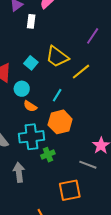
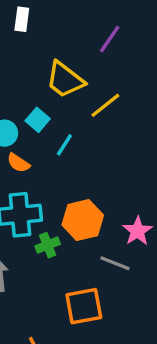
purple line: (93, 36) -> (110, 39), moved
cyan square: (31, 63) -> (38, 120), moved
orange hexagon: (60, 122) -> (83, 220), moved

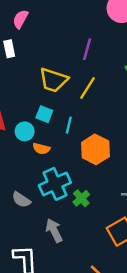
purple line: (110, 39) -> (87, 49), moved
orange hexagon: (83, 220) -> (95, 149), moved

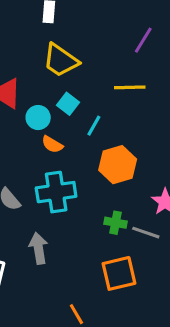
yellow trapezoid: (53, 80) -> (61, 60), moved
yellow line: (87, 88) -> (130, 87), turned 40
green cross: (81, 198) -> (115, 223), moved, turned 35

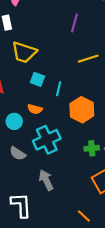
yellow line: (130, 87) -> (88, 59), moved
cyan circle: (38, 118) -> (14, 121), moved

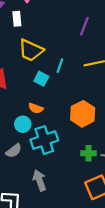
cyan line: (59, 89) -> (60, 66), moved
cyan circle: (14, 121) -> (23, 124), moved
gray semicircle: (18, 153) -> (14, 151), turned -77

